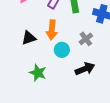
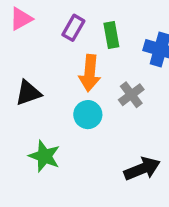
orange arrow: (52, 30) -> (90, 73), moved
black arrow: (85, 69) -> (142, 169), moved

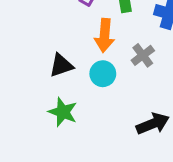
black triangle: (28, 93) -> (61, 65), moved

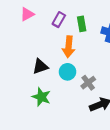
gray cross: (143, 55) -> (88, 83), moved

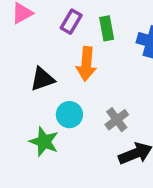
black triangle: (40, 66) -> (42, 79), moved
cyan circle: (67, 72) -> (69, 115), moved

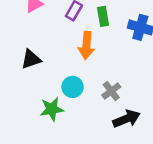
black triangle: (42, 79) -> (31, 59), moved
green star: (44, 142) -> (52, 109), turned -30

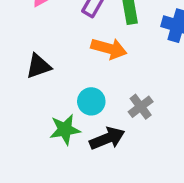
orange arrow: (86, 45) -> (109, 49), turned -80
black arrow: (127, 119) -> (107, 138), moved

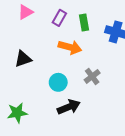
gray cross: (141, 107) -> (92, 76), moved
green star: (65, 130) -> (17, 113), moved

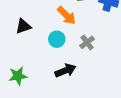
orange arrow: (70, 47) -> (67, 15), turned 30
cyan circle: (58, 82) -> (57, 39), moved

